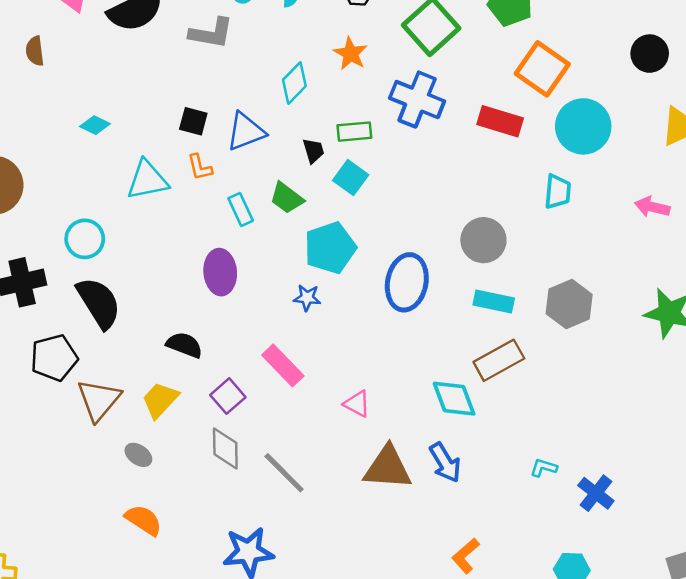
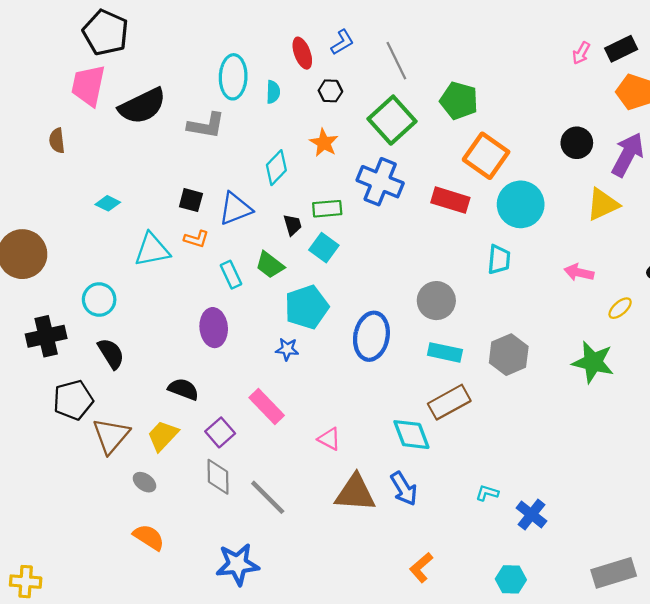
orange L-shape: (200, 167) -> (196, 239), turned -60
black semicircle: (99, 303) -> (111, 354), size x0.7

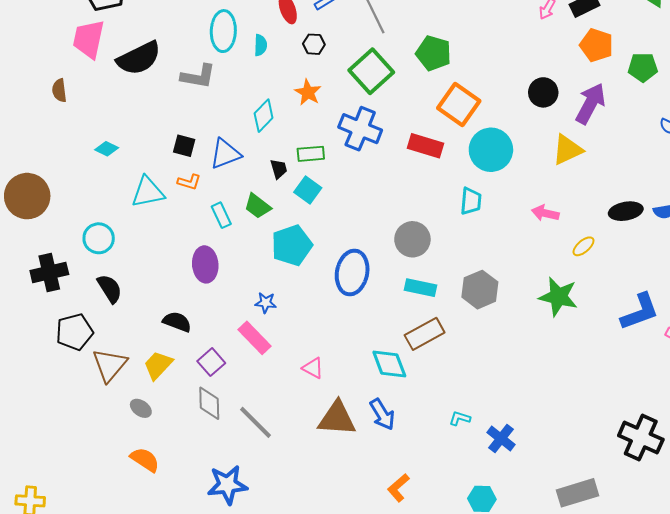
blue star: (287, 349) -> (266, 303), moved

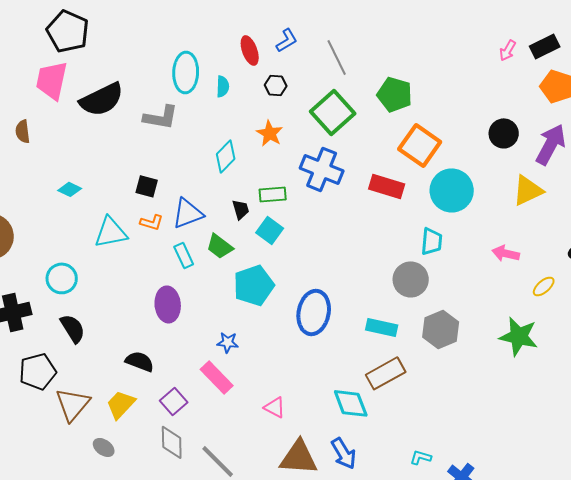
blue triangle: (225, 154) -> (188, 213), moved
gray circle: (412, 239) -> (411, 279), moved

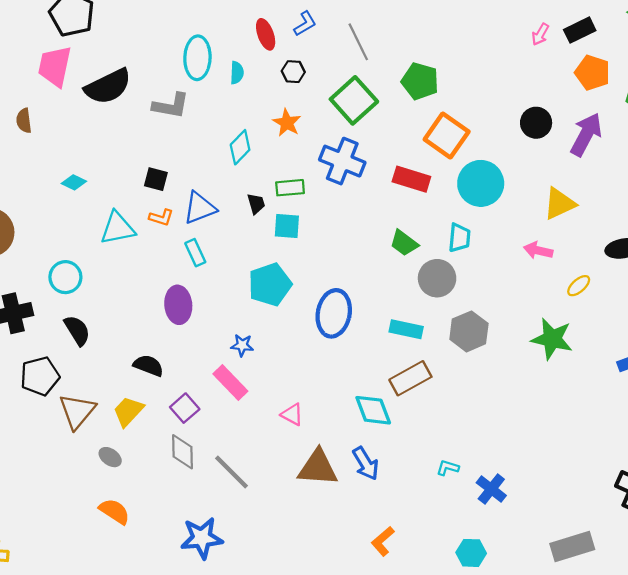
yellow triangle: (528, 190) -> (559, 204), moved
cyan square: (270, 230) -> (287, 226), turned -32
green trapezoid: (220, 246) -> (404, 243), moved

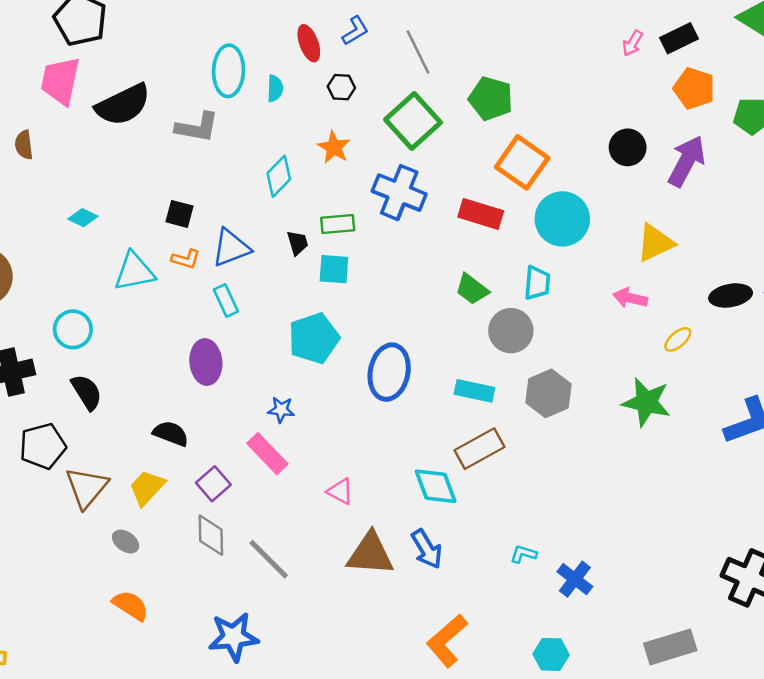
orange L-shape: (383, 541) -> (447, 641), size x1.5

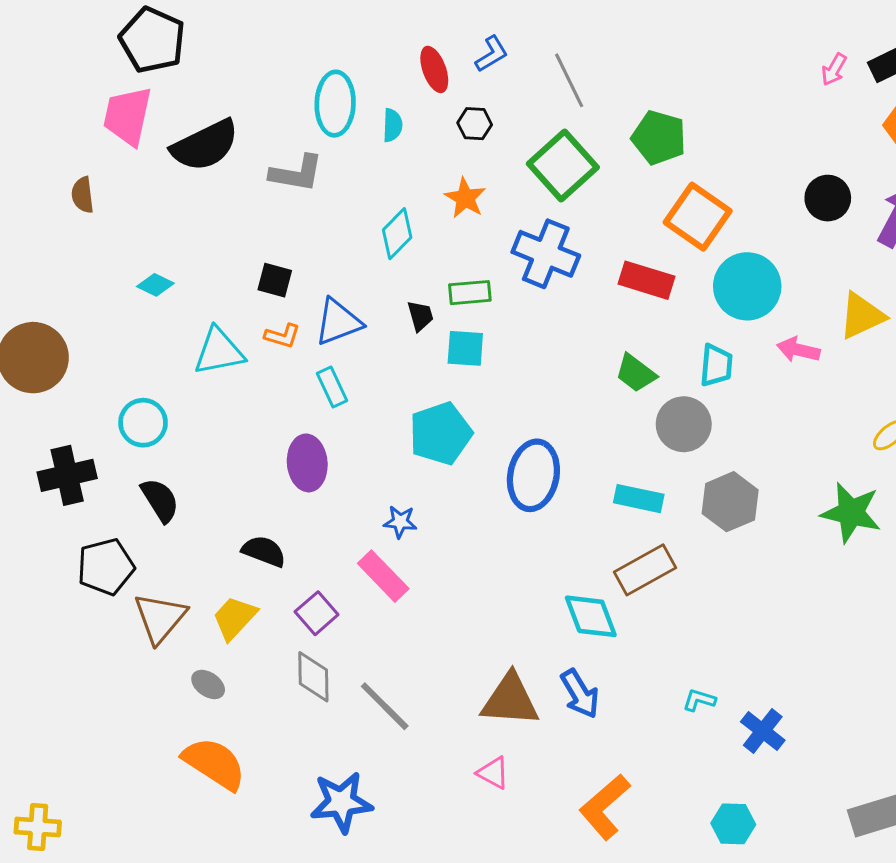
pink arrow: (630, 298) -> (798, 350), moved
pink triangle: (340, 491) -> (493, 773), moved
orange semicircle: (131, 605) -> (214, 763), size x1.4

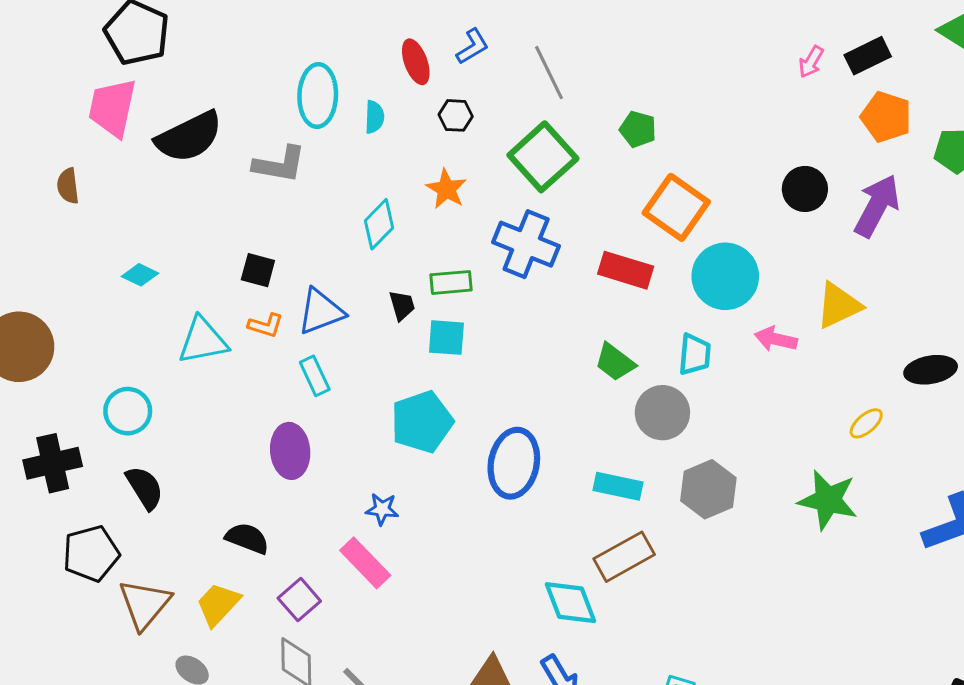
green pentagon: (659, 138) -> (638, 129), size x0.7

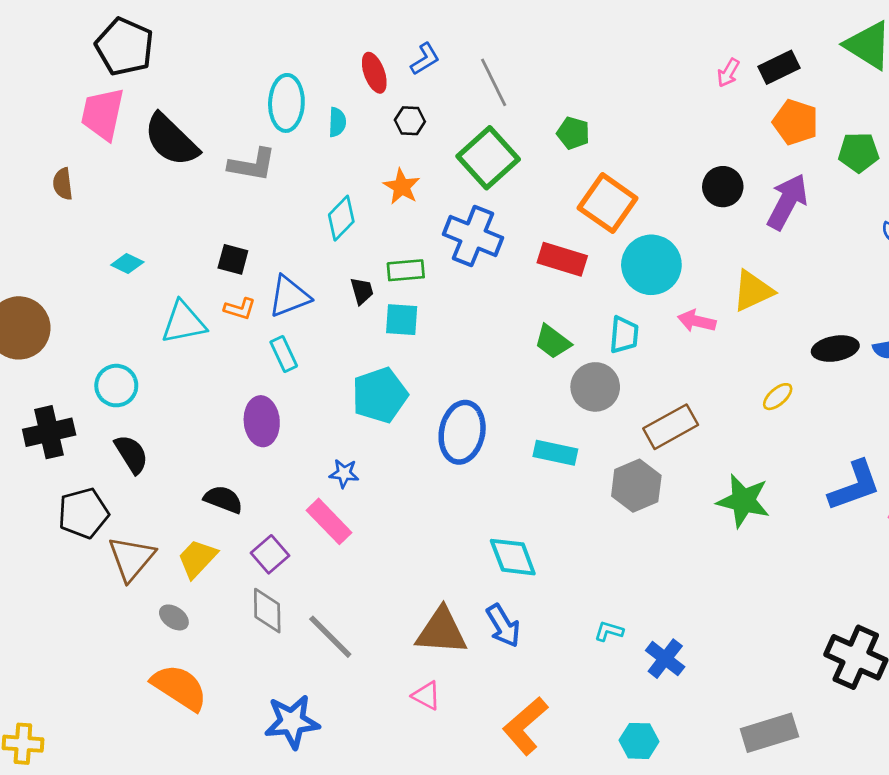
black semicircle: (189, 137) -> (171, 140), turned 70
gray hexagon: (708, 489) -> (636, 486), moved
green star: (828, 500) -> (743, 501), moved
brown rectangle: (624, 557) -> (671, 427), moved

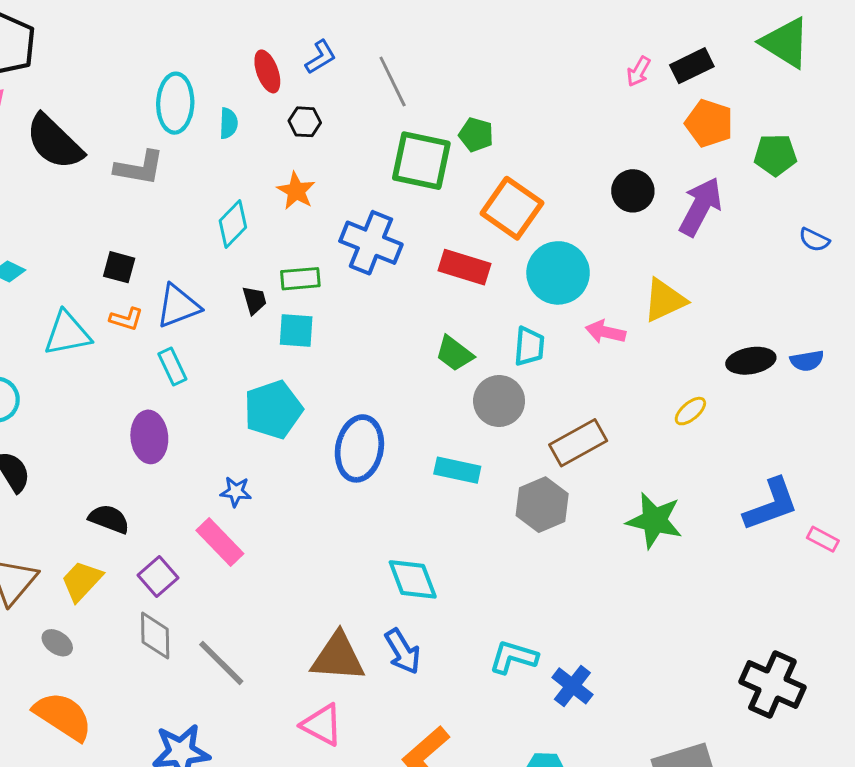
green square: (488, 158) -> (421, 161), moved, turned -36
cyan L-shape: (609, 631) -> (513, 657), size x1.6
pink triangle: (426, 696) -> (322, 725), size x1.4

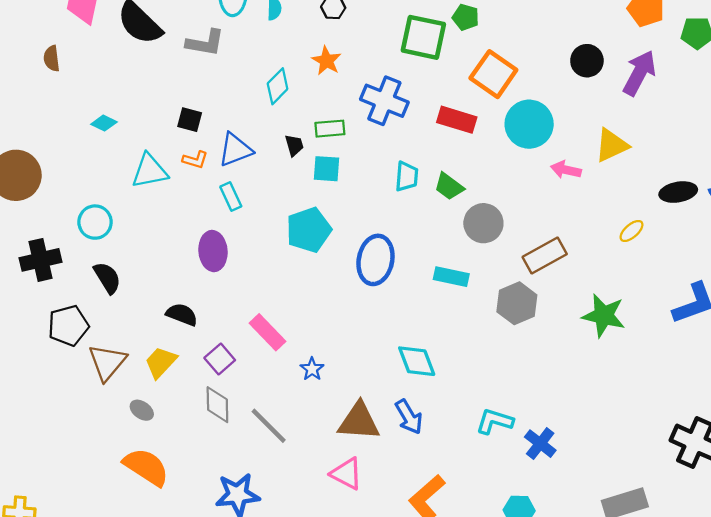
cyan trapezoid: (529, 346) -> (407, 176), moved
blue star: (236, 492) -> (312, 369), moved, turned 30

